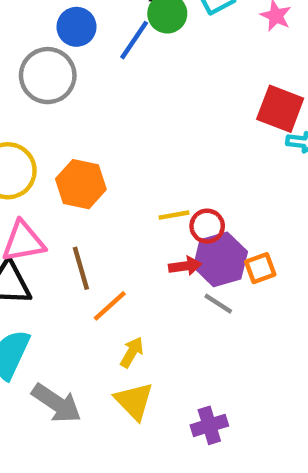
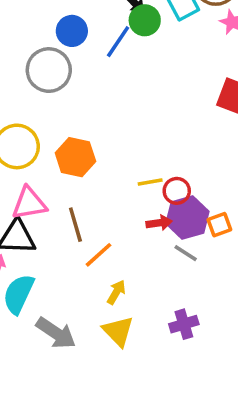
purple cross: (209, 425) -> (184, 324), moved

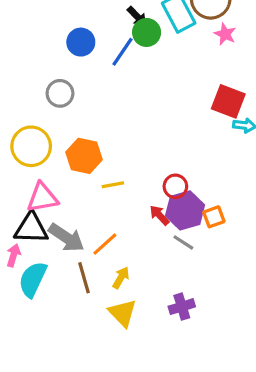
gray circle: (49, 70) -> (60, 93), moved, size x0.7
yellow line: (150, 182) -> (113, 185), moved
red arrow: (159, 223) -> (159, 215), turned -125
brown line: (75, 225) -> (84, 278), moved
gray arrow: (56, 333) -> (66, 238), moved

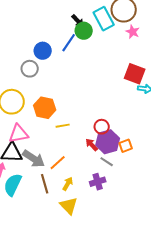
blue circle: (81, 42) -> (43, 51), moved
purple cross: (182, 307) -> (98, 182), moved

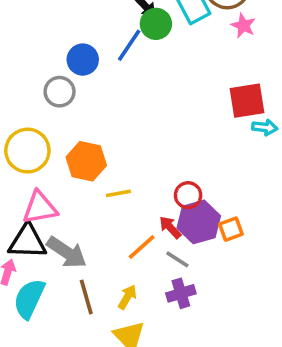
red square: (135, 74) -> (247, 101), turned -30
gray line: (107, 162) -> (177, 259), moved
orange line: (58, 163) -> (142, 247), moved

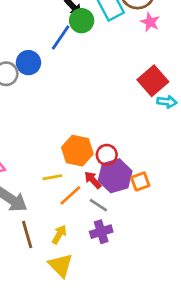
blue circle: (83, 60) -> (28, 63), moved
red square: (247, 101) -> (153, 81), turned -32
orange hexagon: (86, 161) -> (77, 151), moved
yellow line: (118, 193) -> (52, 177), moved

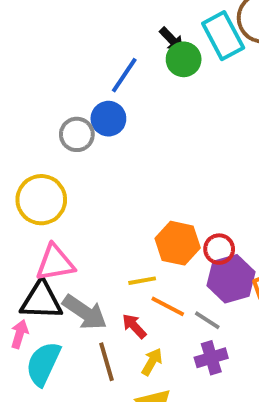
blue line: (61, 37) -> (124, 75), moved
red arrow: (93, 180) -> (134, 326), moved
orange line: (70, 195) -> (168, 306), turned 70

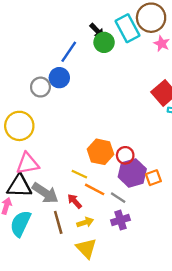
yellow line: (142, 281) -> (79, 174), turned 35
yellow arrow: (152, 362) -> (85, 222), turned 42

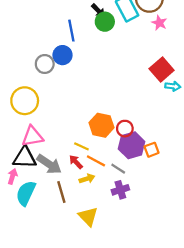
blue line: (69, 52) -> (71, 31), turned -45
red arrow: (75, 201) -> (76, 162), moved
yellow arrow: (85, 222) -> (87, 179), moved

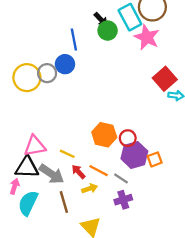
pink star: (159, 23) -> (147, 37), moved, size x1.6
yellow circle: (25, 101) -> (27, 78), moved
yellow line: (81, 146) -> (67, 154), moved

